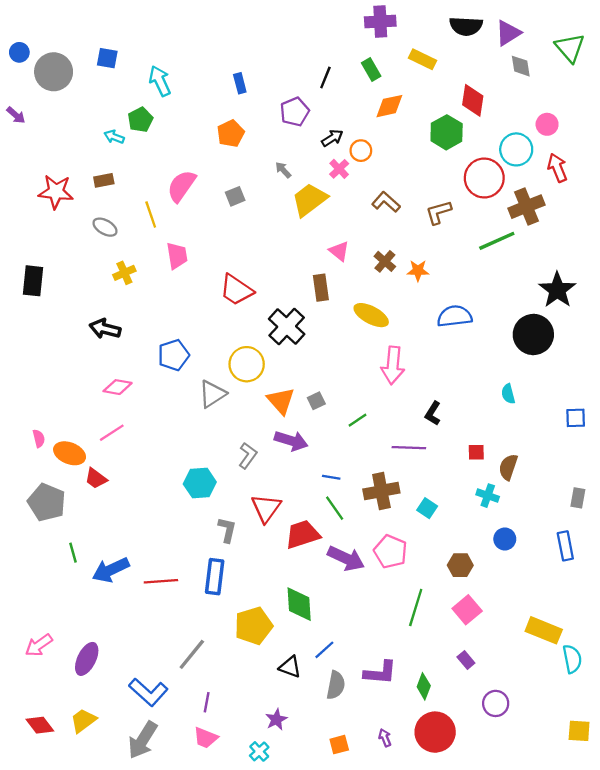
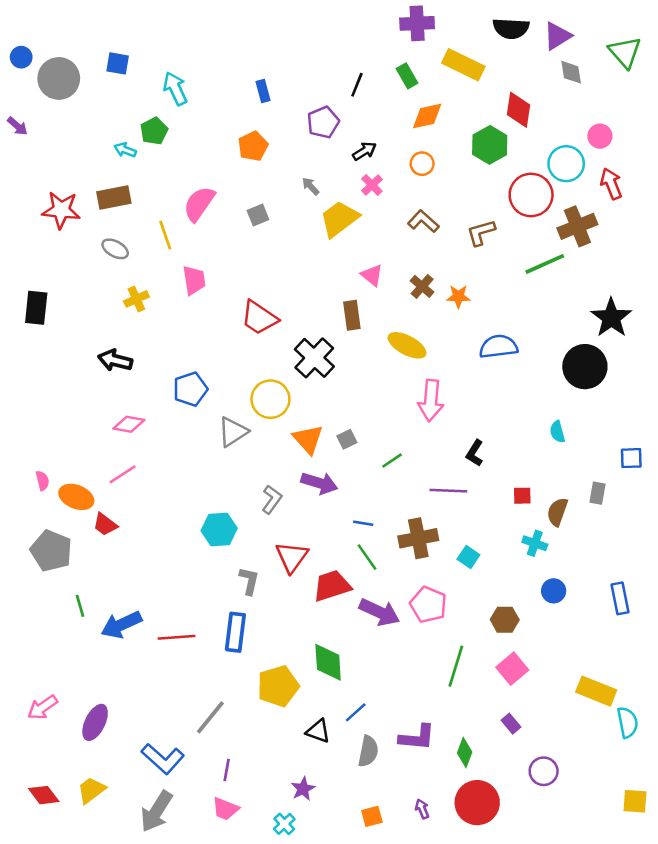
yellow rectangle: (423, 59) -> (463, 65), size x1.4
orange circle: (361, 151) -> (422, 164), moved
brown rectangle: (104, 180) -> (114, 197), size x1.5
gray rectangle: (578, 498) -> (597, 493), moved

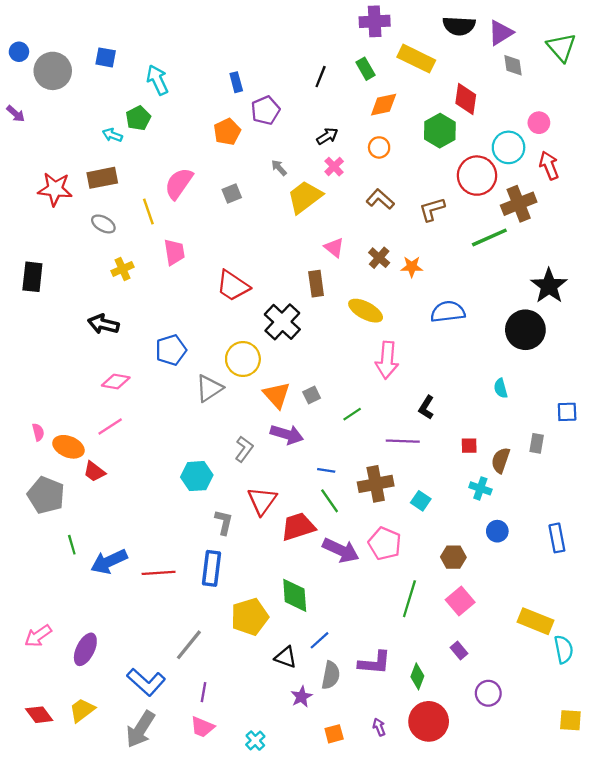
purple pentagon: (323, 122) -> (265, 110), moved
purple star: (303, 789) -> (301, 697), moved

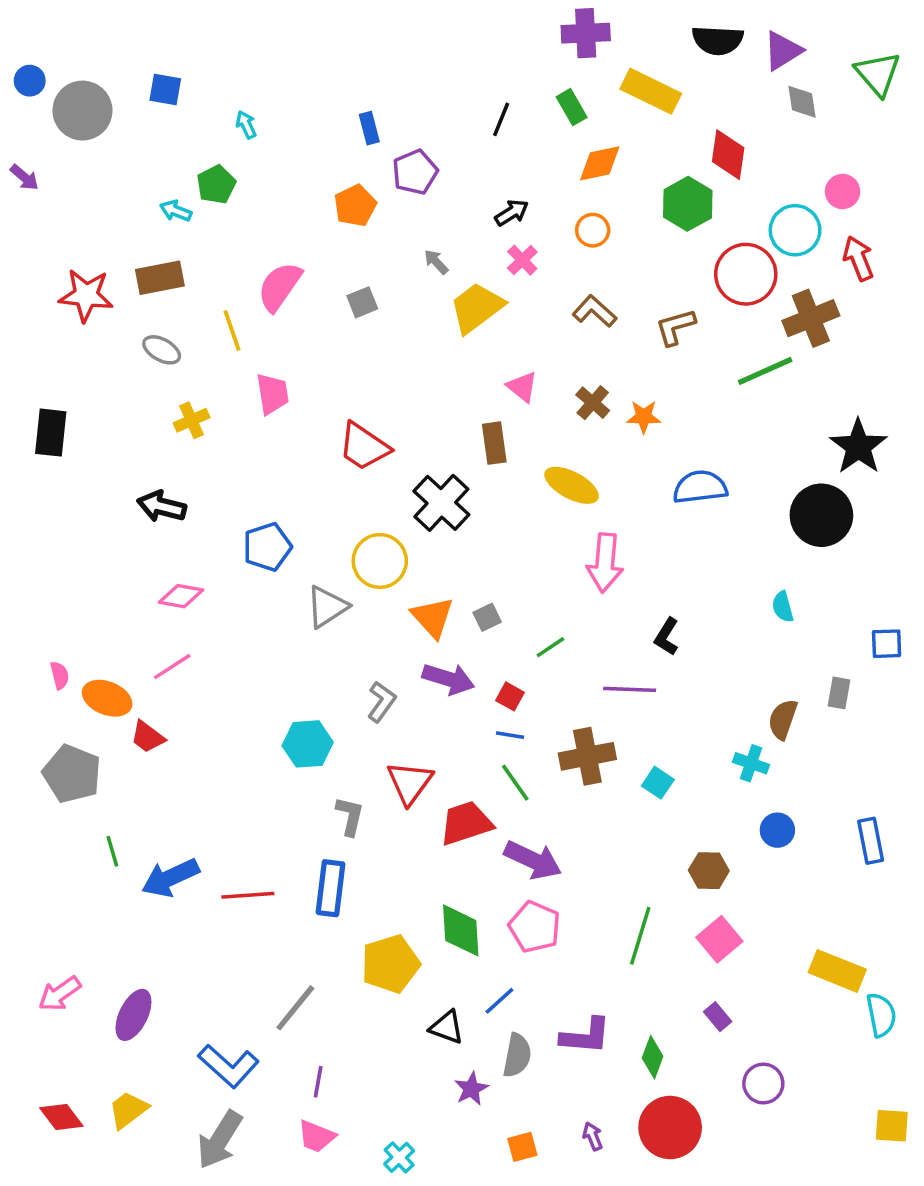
cyan arrow: (157, 80) -> (246, 125), size x0.6
red square: (469, 446) -> (510, 696), moved, turned 30
pink pentagon: (385, 544) -> (535, 927), moved

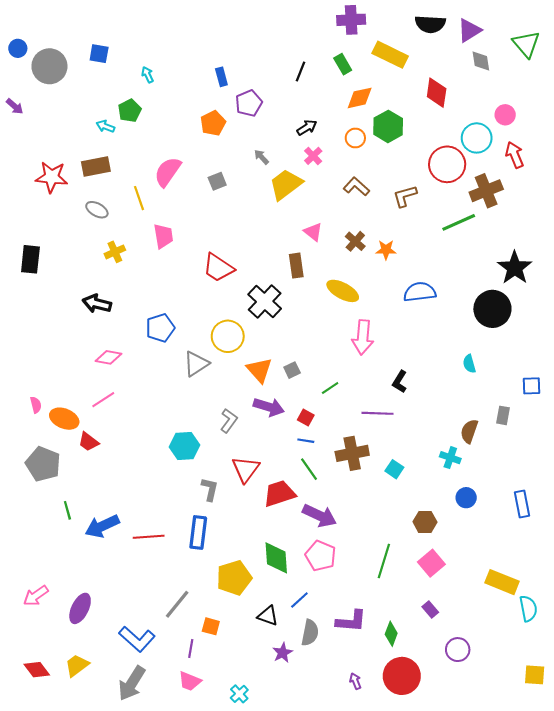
green hexagon: (688, 204) -> (388, 126), moved
orange square: (522, 1147) -> (211, 626), moved, turned 30

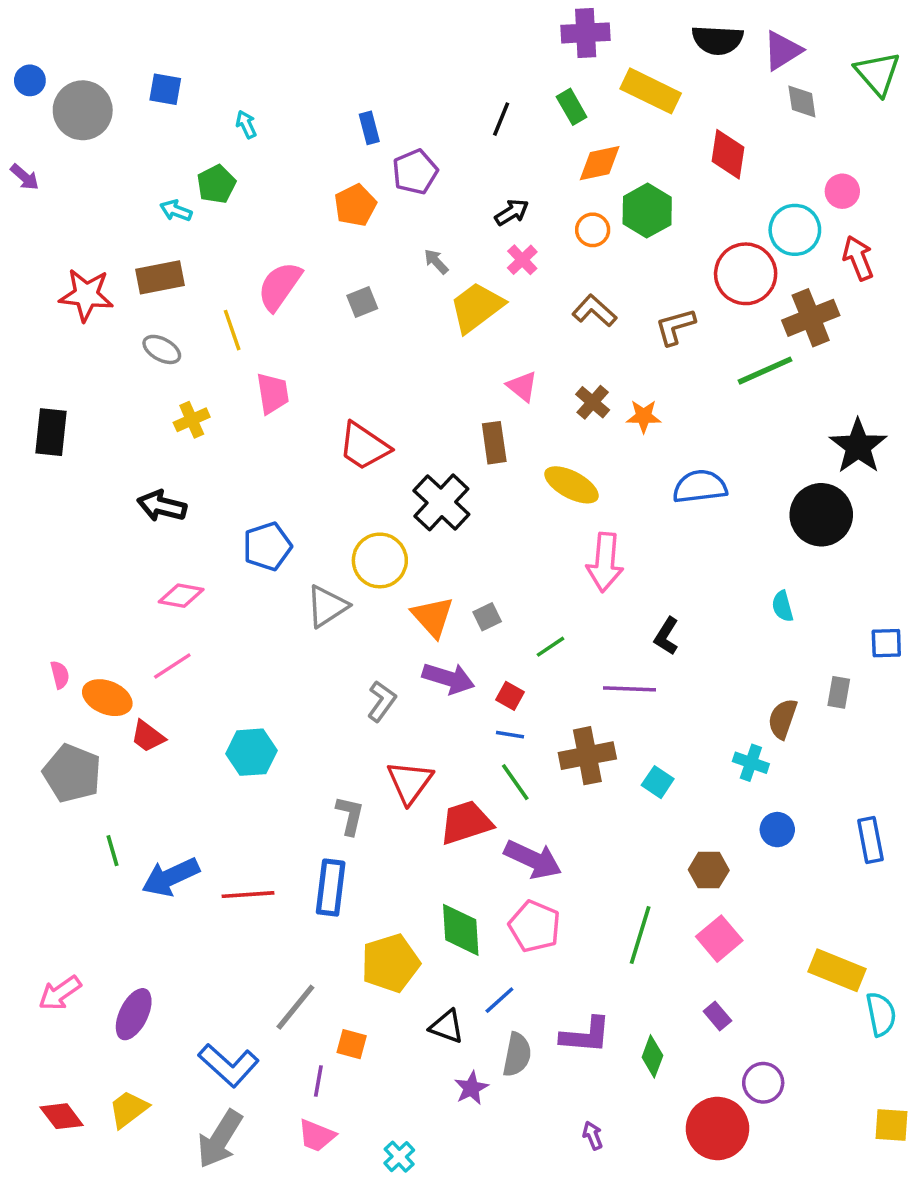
cyan hexagon: (184, 446) -> (251, 752), moved
red circle: (402, 676) -> (717, 1128), moved

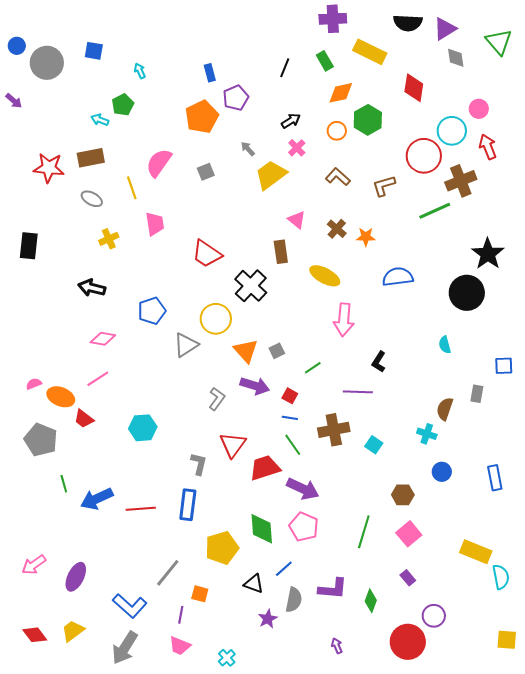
orange pentagon: (355, 205) -> (202, 117), size x1.4
pink semicircle: (60, 675) -> (34, 384), turned -98

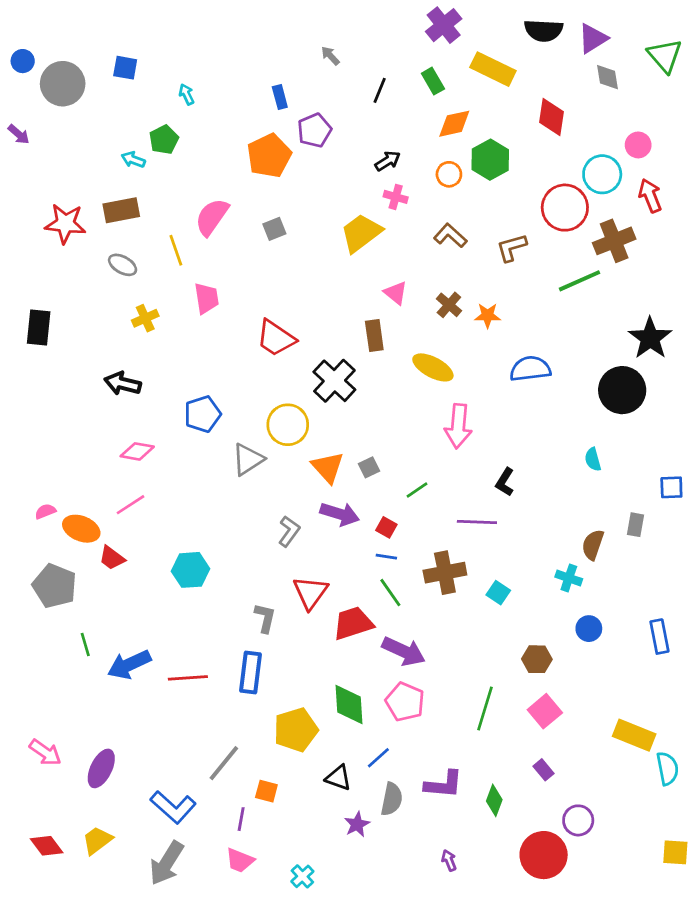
purple cross: (333, 19) -> (444, 25), turned -36
pink cross: (297, 148) -> (396, 197), turned -30
gray arrow: (248, 149) -> (330, 56), moved
pink arrow: (34, 565) -> (45, 752), turned -110

